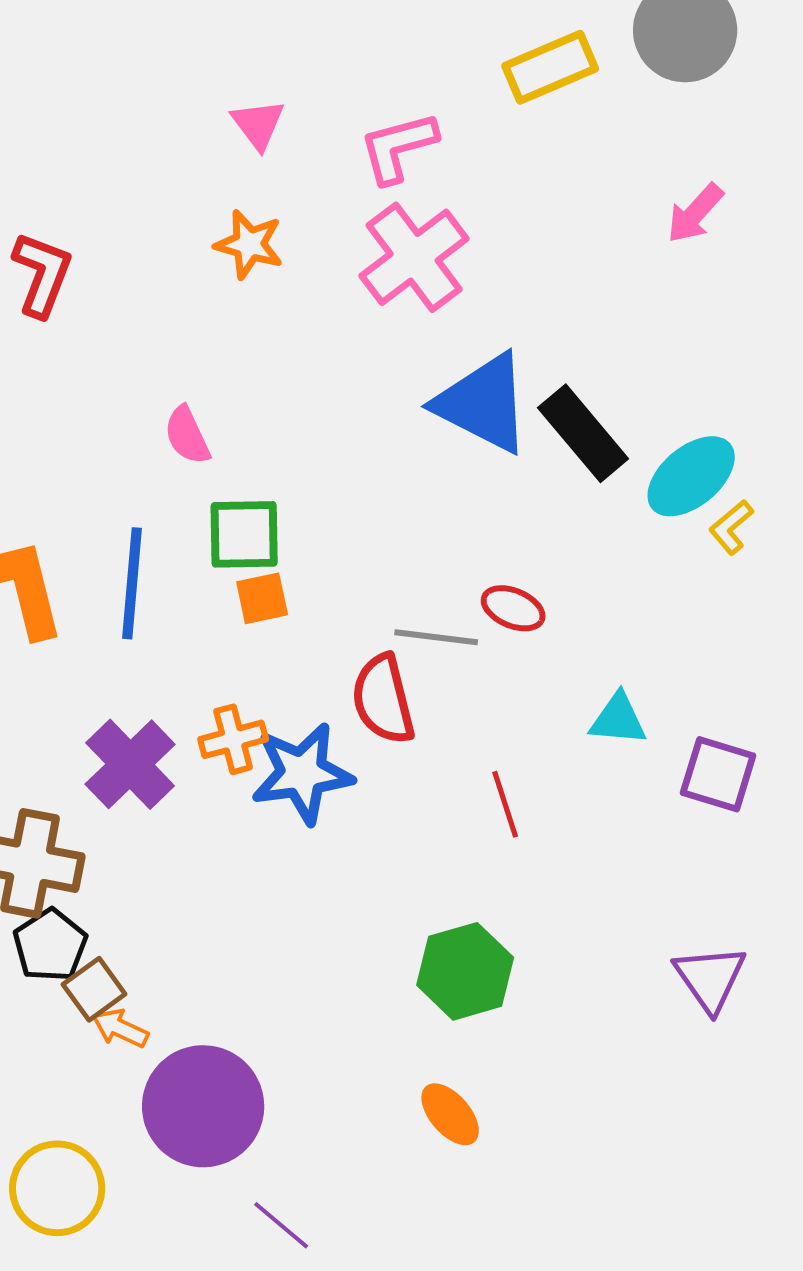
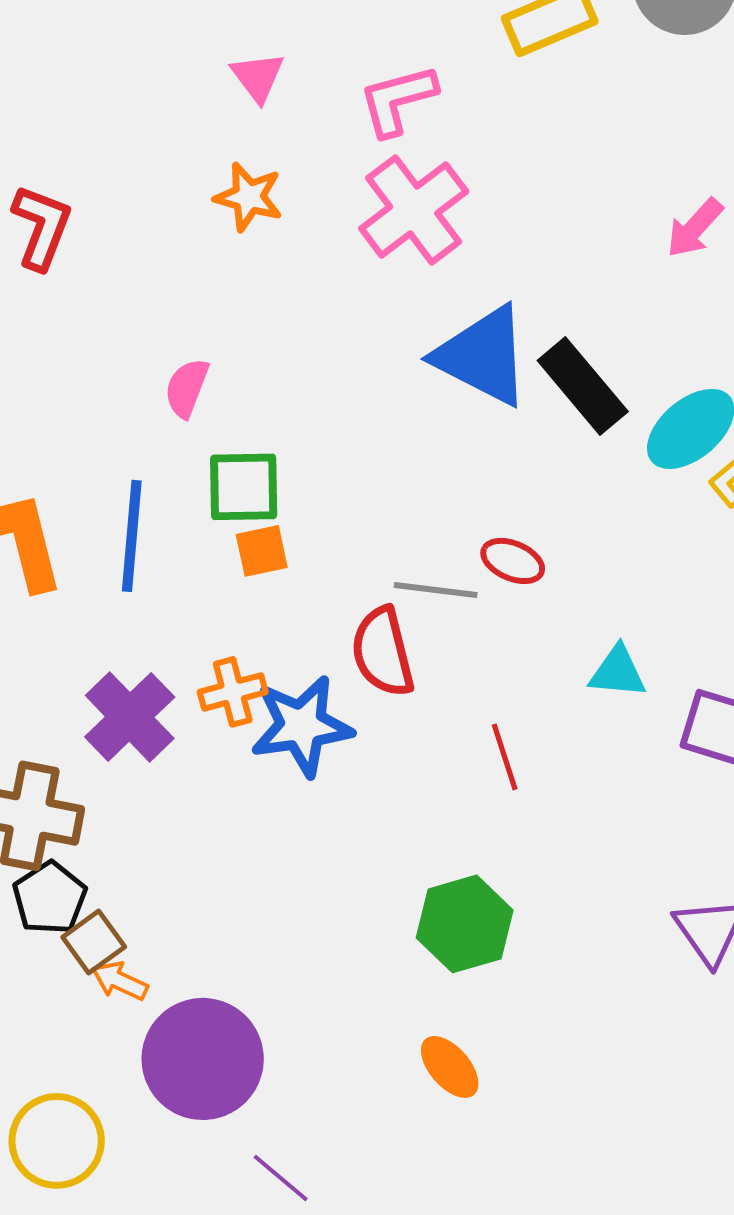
pink arrow: (695, 213) -> (695, 228), moved
pink semicircle: (187, 435) -> (187, 388), turned 46

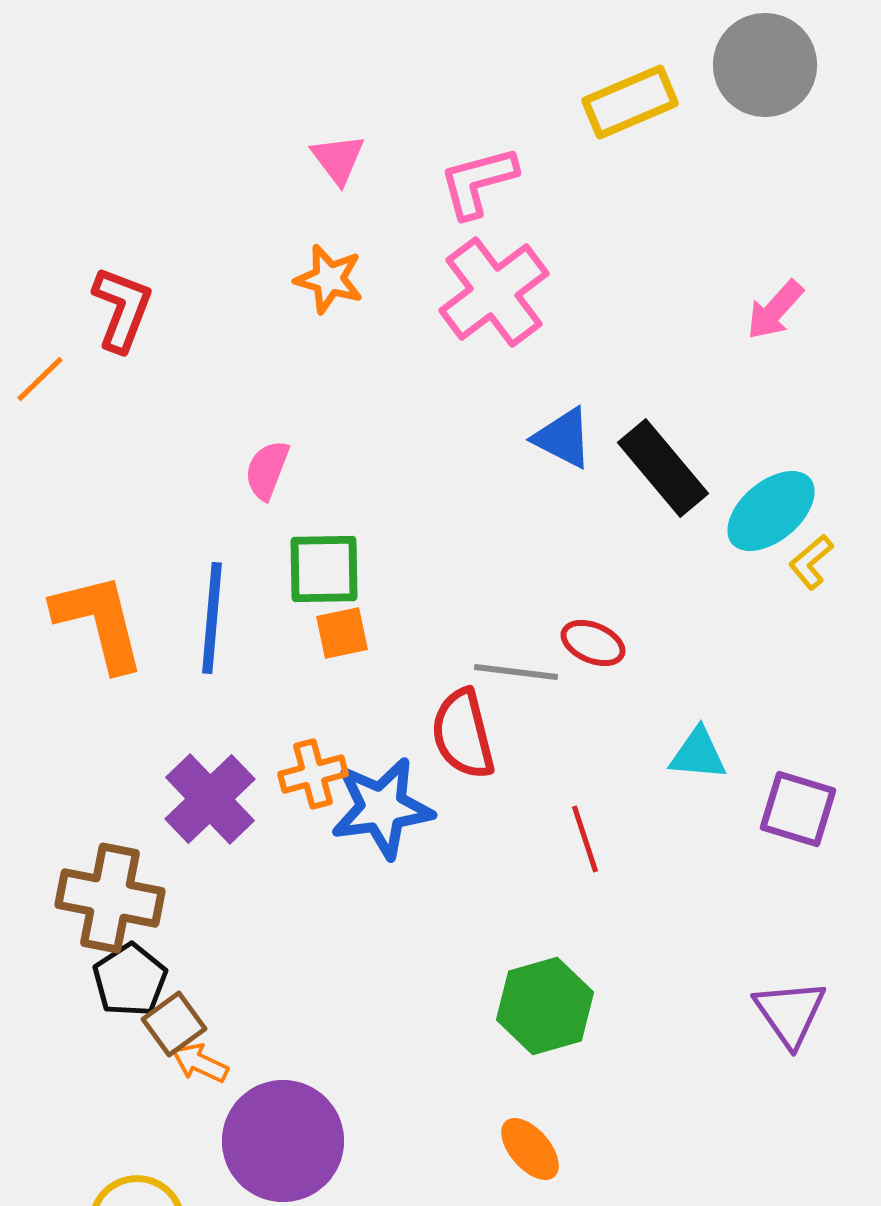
blue triangle: (483, 356) -> (563, 438), size x0.6

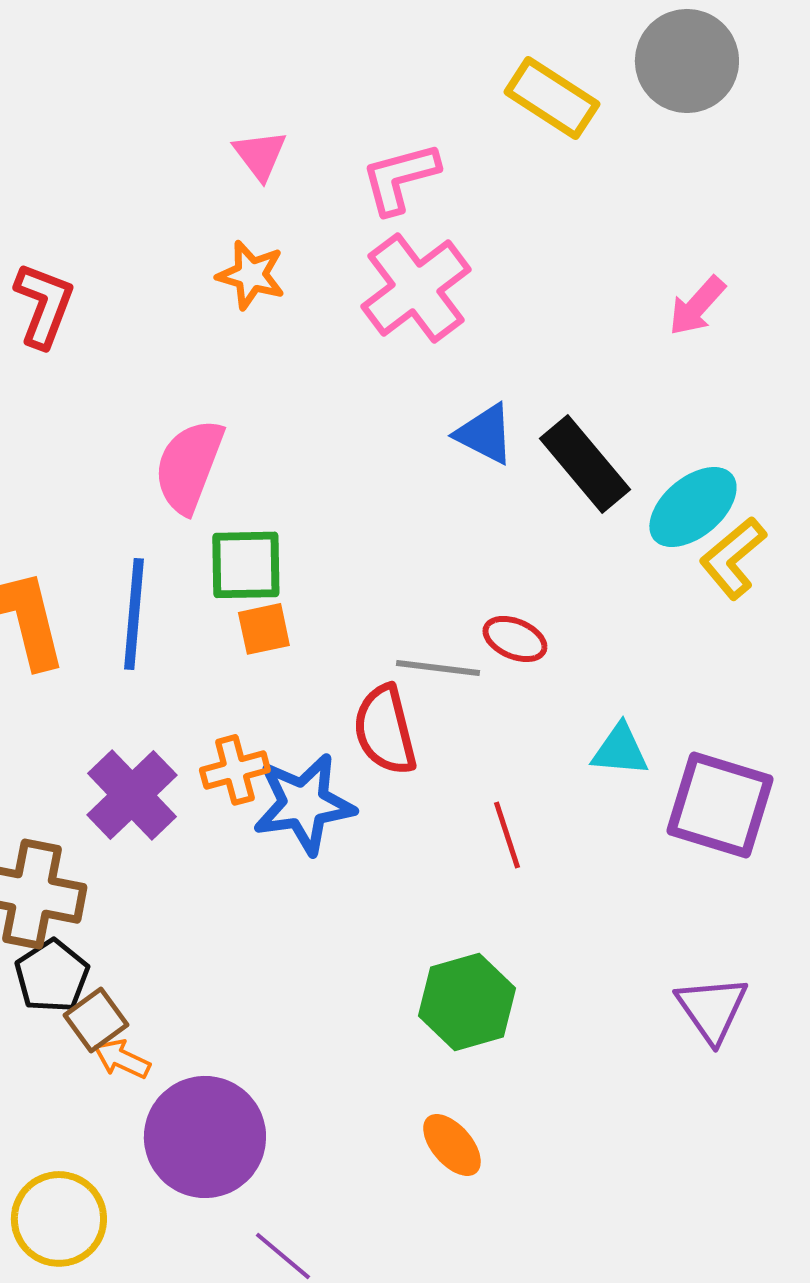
yellow rectangle: (630, 102) -> (552, 98), turned 56
pink semicircle: (267, 470) -> (189, 466), size x1.6
yellow L-shape: (811, 562) -> (733, 558), size x1.5
purple square: (798, 809) -> (720, 805), size x1.4

